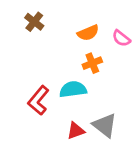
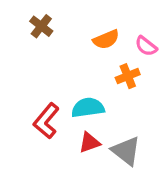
orange cross: (92, 63) -> (128, 76), moved
red triangle: (76, 131) -> (90, 143), moved

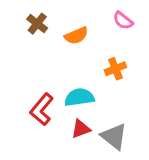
orange semicircle: (106, 39) -> (76, 36), moved
pink semicircle: (146, 46) -> (123, 21), moved

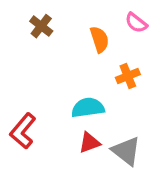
orange semicircle: (76, 36) -> (100, 39), moved, turned -85
red L-shape: (42, 109) -> (23, 131), moved

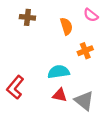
brown cross: (41, 26) -> (27, 17), turned -32
red triangle: (90, 143) -> (60, 95), turned 32

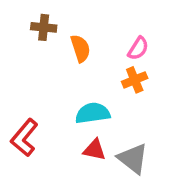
pink semicircle: (91, 15) -> (138, 48), moved, turned -96
orange semicircle: (66, 26) -> (80, 48), moved

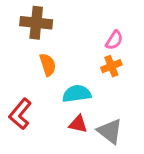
brown cross: (44, 27) -> (36, 23), size x1.5
orange semicircle: (80, 48) -> (48, 65), moved

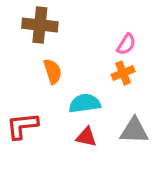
red L-shape: (20, 114) -> (22, 126), turned 44
gray triangle: (110, 131) -> (134, 131), moved, turned -36

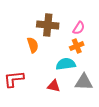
brown cross: (40, 25) -> (48, 25), moved
cyan semicircle: (85, 103) -> (66, 64), moved

